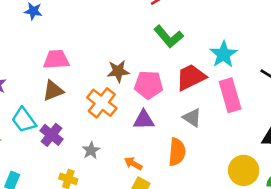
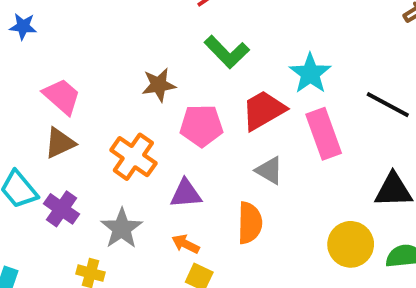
pink trapezoid: (56, 60) -> (62, 96), turned 48
brown star: (118, 71) -> (159, 85), moved
purple triangle: (144, 120) -> (186, 194), moved
gray star: (91, 150) -> (122, 228), size x1.5

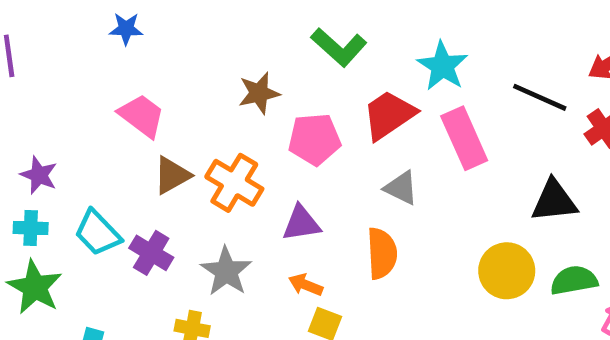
blue star: (23, 26) -> (126, 29), moved
brown triangle: (60, 143) -> (172, 175), moved

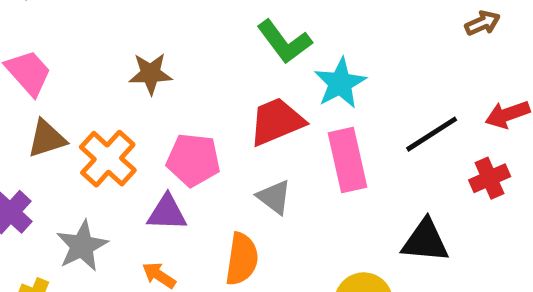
green L-shape: (339, 47) -> (284, 42), moved
black line: (540, 97) -> (432, 134), turned -68
pink pentagon: (314, 139) -> (193, 160), moved

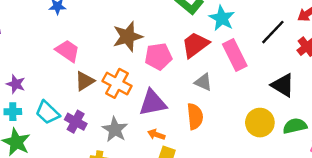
brown star: (151, 74) -> (128, 37), size x1.4
pink pentagon: (193, 160) -> (158, 56), moved
purple triangle: (167, 213) -> (153, 103), size x1.4
black triangle: (425, 241) -> (283, 85), turned 40

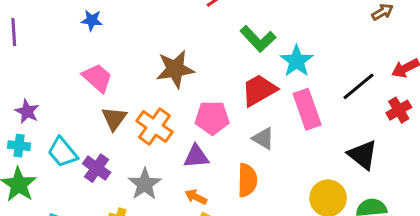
pink pentagon: (158, 56) -> (212, 118), moved
brown triangle: (85, 81) -> (114, 118), turned -30
purple triangle: (153, 103) -> (196, 156), size x0.7

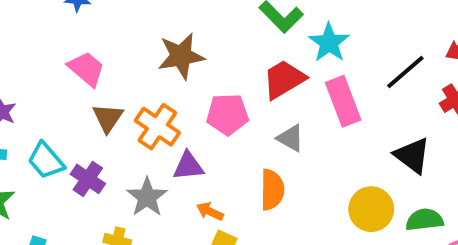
purple triangle: (196, 156) -> (188, 166), moved

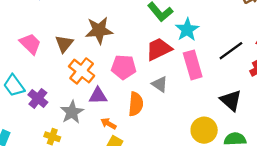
pink trapezoid: (86, 69) -> (30, 44), moved
brown triangle: (108, 118) -> (64, 44), moved
orange semicircle: (272, 190) -> (136, 104), moved

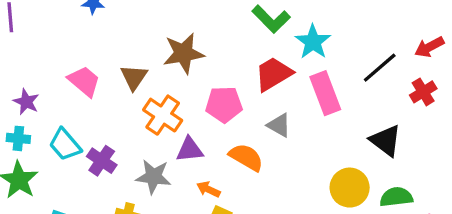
orange semicircle: (136, 104) -> (246, 157), turned -60
gray star: (72, 112) -> (153, 177), turned -30

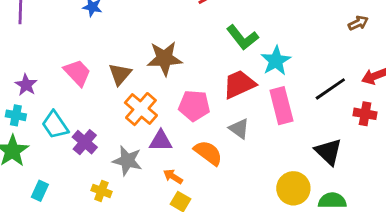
red cross: (423, 92) -> (365, 114), turned 35

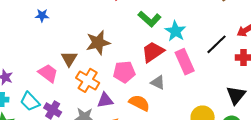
pink trapezoid: (77, 73) -> (48, 73), moved
black triangle: (328, 152) -> (236, 95), moved, turned 35

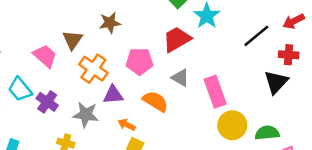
brown star: (98, 43) -> (110, 23), size x0.7
pink rectangle: (185, 62) -> (215, 92), moved
black triangle: (236, 95) -> (276, 82), moved

